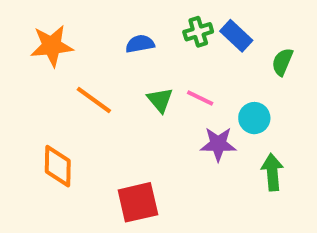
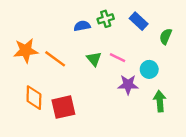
green cross: (198, 32) -> (106, 19), moved
orange star: (52, 46) -> (26, 51), moved
red square: (138, 202) -> (63, 107), moved

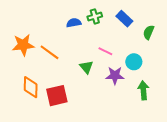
green triangle: (94, 59) -> (86, 67), moved

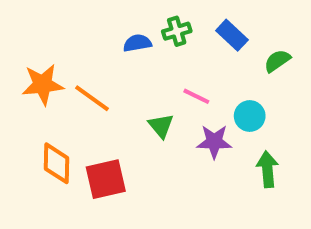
green semicircle: (149, 32) -> (277, 61), turned 32

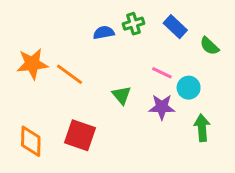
green semicircle: (277, 61) -> (209, 46), turned -102
pink line: (196, 96) -> (162, 73), moved
orange diamond: (56, 163) -> (31, 141), moved
red square: (106, 179) -> (80, 135), turned 32

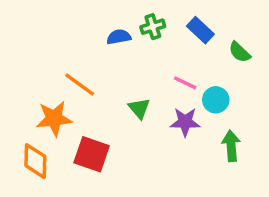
orange star: (32, 64) -> (54, 119), moved

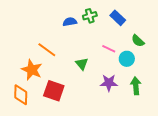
green semicircle: (240, 52) -> (138, 41), moved
orange star: (54, 119) -> (32, 70), turned 30
purple star: (185, 122) -> (109, 83), moved

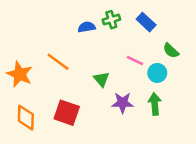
orange star: (32, 70) -> (20, 74), moved
purple star: (109, 83) -> (123, 103), moved
green arrow: (136, 86) -> (155, 104), moved

